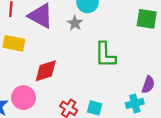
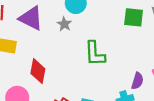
red diamond: (46, 71) -> (38, 71), turned -60

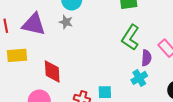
green L-shape: (95, 54) -> (130, 37), moved, turned 50

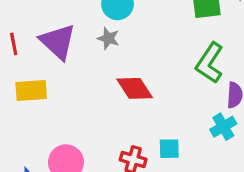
purple triangle: (34, 24) -> (58, 42), turned 30
red diamond: (52, 72) -> (135, 88), moved, turned -30

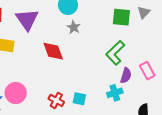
gray star: (108, 38) -> (74, 27), moved
red diamond: (135, 88) -> (53, 51), moved

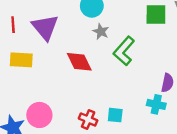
green L-shape: (115, 53) -> (124, 51), moved
cyan cross: (115, 93) -> (156, 104), turned 35

